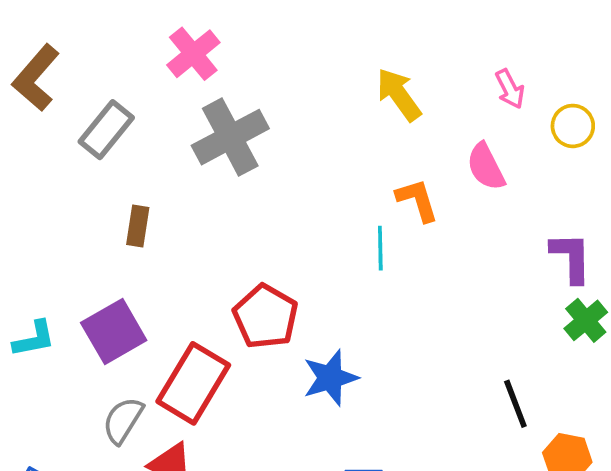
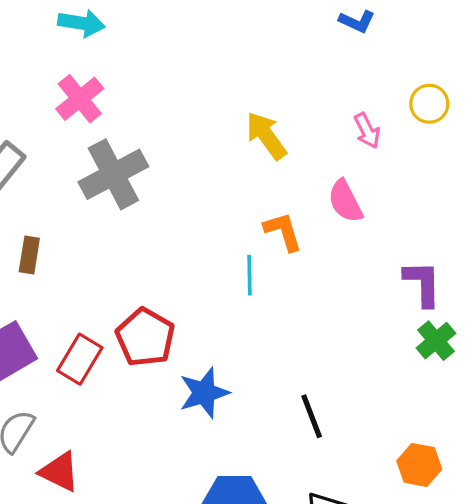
yellow circle: (573, 126) -> (429, 104), moved
red rectangle: (193, 383) -> (80, 359), moved, size x0.7
black line: (515, 404) -> (312, 416), moved

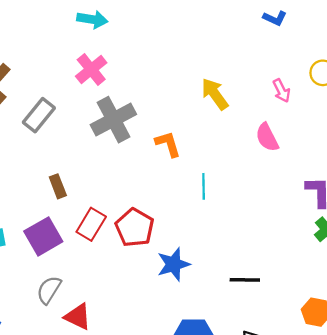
orange L-shape: (283, 231) -> (168, 144), moved
brown rectangle: (29, 255) -> (58, 186), moved, turned -30
red rectangle: (80, 359) -> (91, 224), moved
black line: (312, 416) -> (245, 280), turned -68

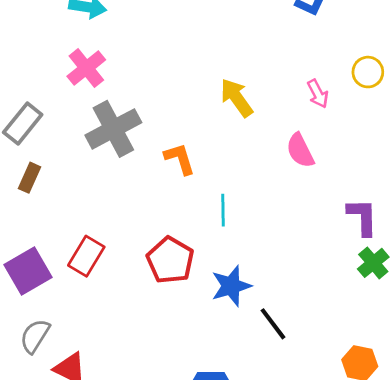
brown rectangle: (58, 186) -> (29, 178), moved, turned 45
red pentagon: (135, 228) -> (170, 260), moved
blue star: (174, 264) -> (231, 286), moved
black line: (245, 280) -> (273, 324), turned 52

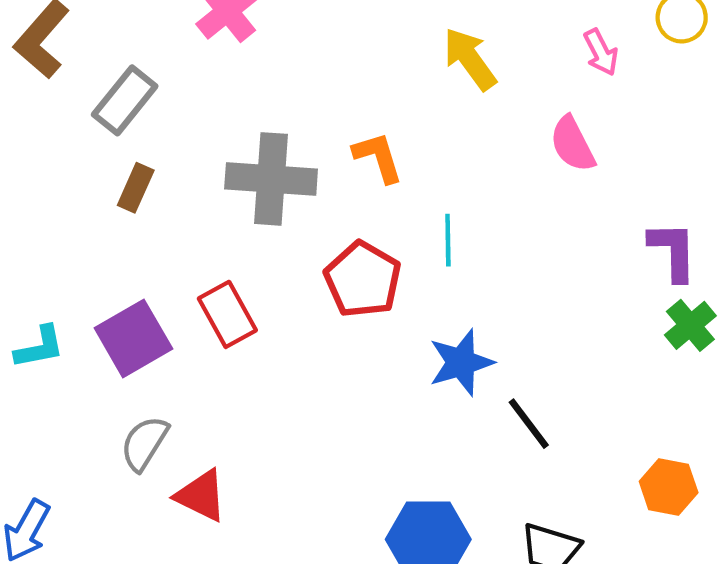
gray cross: (113, 129) -> (271, 179), moved, turned 32
red rectangle: (86, 256) -> (227, 314), turned -60
red pentagon: (170, 260) -> (363, 279), moved

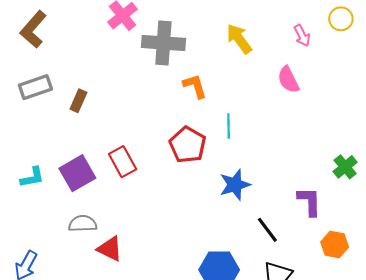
gray rectangle: (125, 100) -> (35, 87), moved, turned 32
gray cross: (271, 179) -> (163, 43), moved
purple L-shape: (673, 251) -> (309, 202), moved
black line: (529, 424) -> (267, 230), moved
gray semicircle: (144, 443) -> (83, 224), turned 56

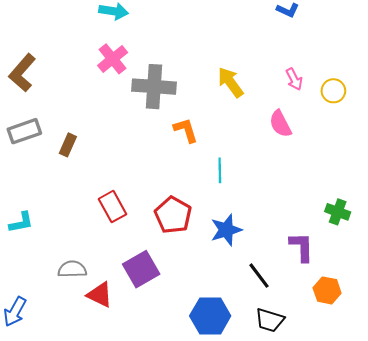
yellow circle: (341, 19) -> (333, 91), moved
red pentagon: (188, 145) -> (173, 215), moved
green cross: (345, 167) -> (338, 212), turned -30
purple square: (77, 173) -> (141, 269), moved

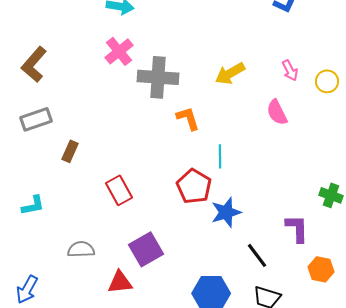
yellow arrow: (230, 82) -> (230, 73), turned -84
brown rectangle: (68, 145) -> (70, 151), moved
red pentagon: (173, 215) -> (194, 186), moved
red triangle: (100, 295) -> (120, 282), moved, turned -32

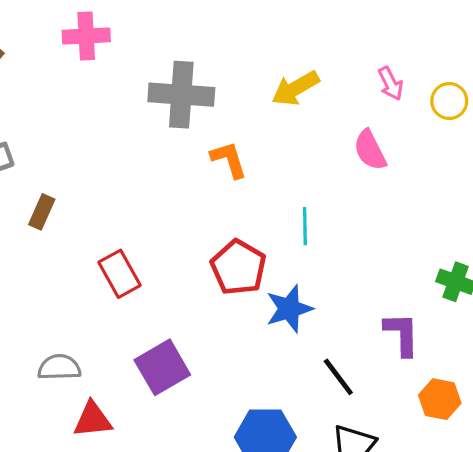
pink cross: (119, 51) -> (86, 36), moved, turned 36
cyan line: (220, 156) -> (305, 226), moved
red triangle: (120, 282) -> (93, 420), moved

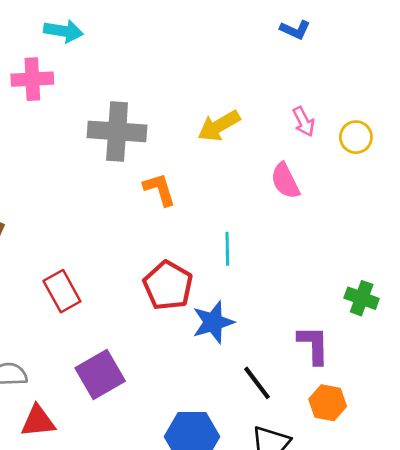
orange hexagon: (440, 399) -> (328, 403), moved

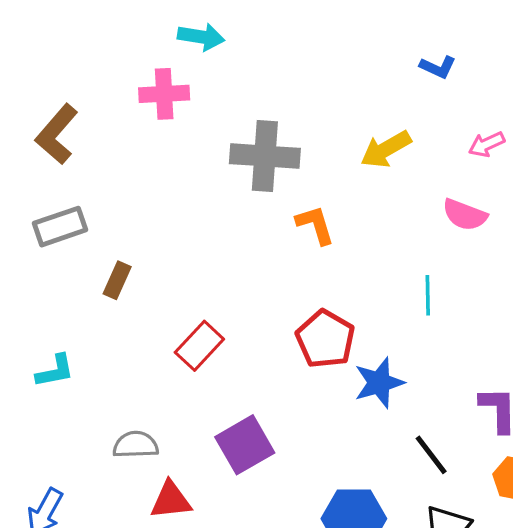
blue L-shape: (295, 30) -> (438, 67), moved
pink arrow: (304, 122) -> (487, 144), turned 92
pink semicircle: (285, 181) -> (465, 215), turned -42
cyan line: (227, 249) -> (428, 295), moved
red rectangle: (62, 291) -> (199, 346), turned 72

